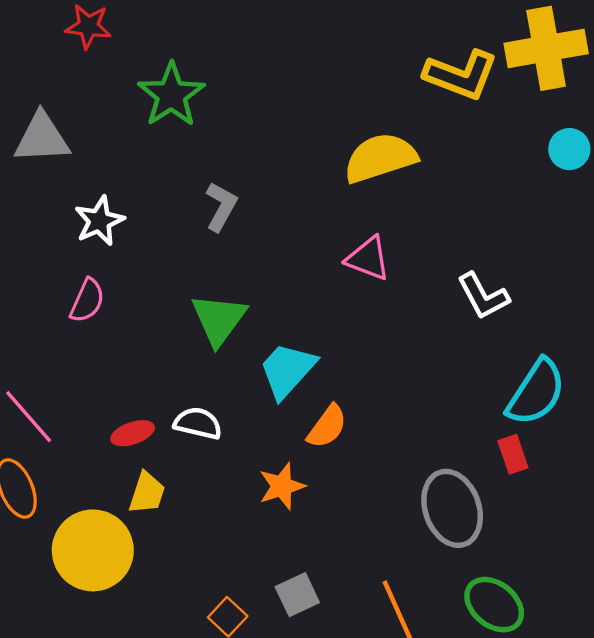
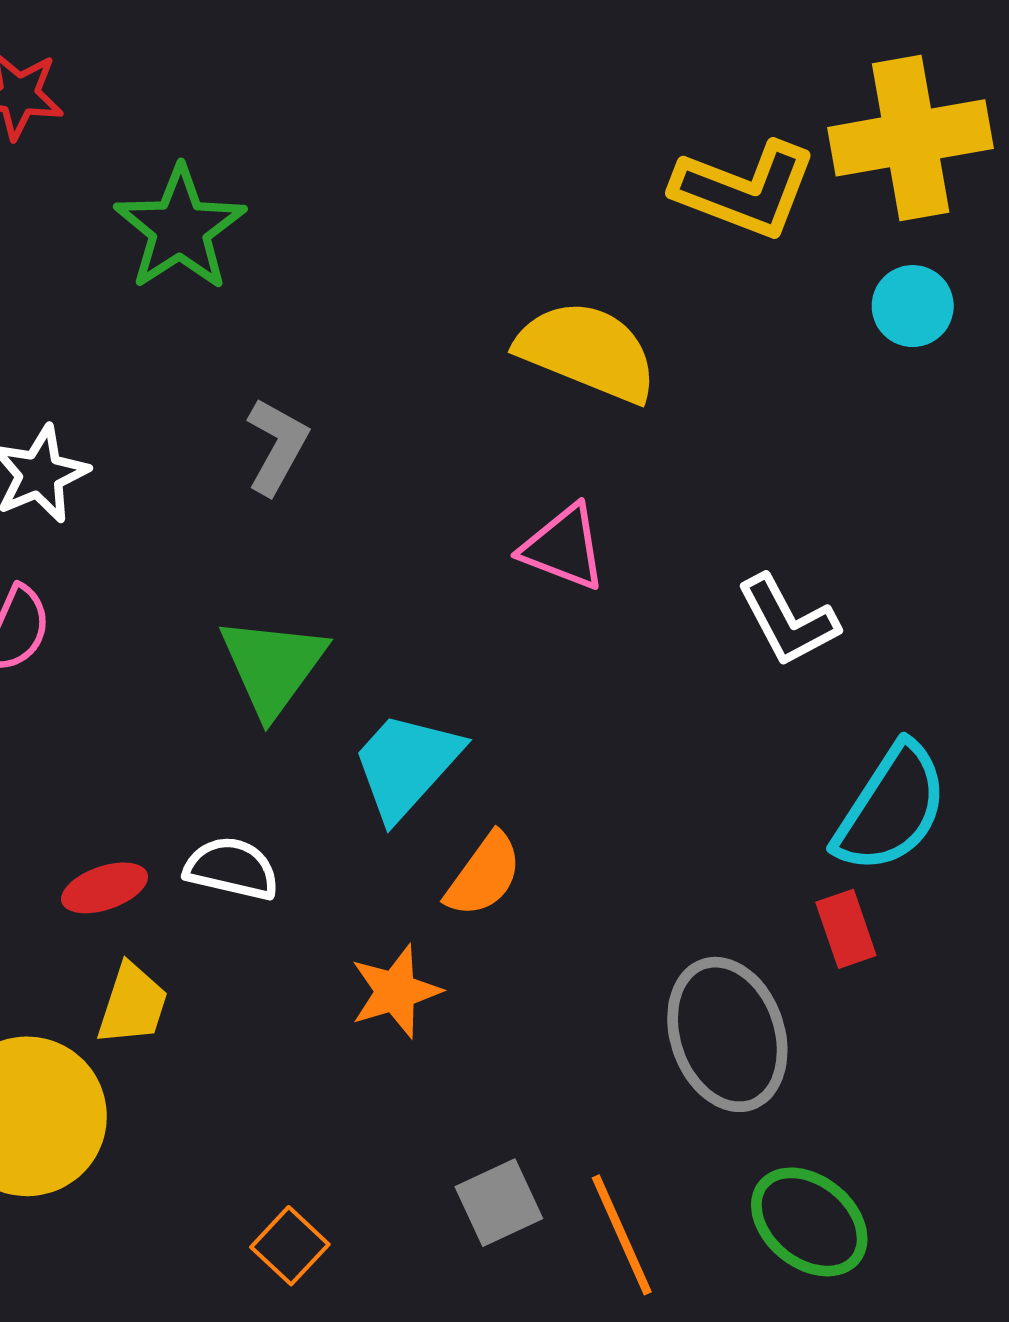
cyan circle: (569, 149) -> (913, 306), moved
yellow semicircle: (380, 158) -> (587, 351), turned 40
gray square: (297, 595) -> (499, 1203), moved

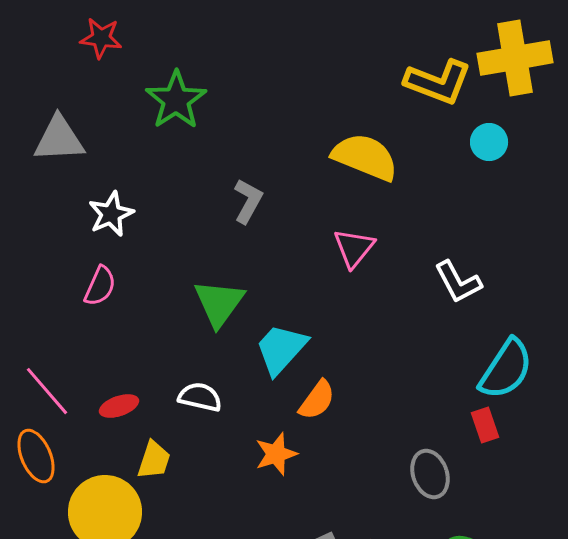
cyan circle: (913, 306) -> (489, 142), moved
gray L-shape: (277, 446) -> (248, 201), moved
pink triangle: (564, 547) -> (354, 248), turned 48
red ellipse: (105, 888) -> (119, 406), moved
gray ellipse: (727, 1034) -> (430, 474), size x0.7

